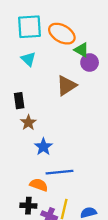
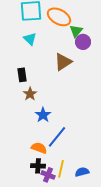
green triangle: (81, 50) -> (76, 31), turned 40
blue line: (60, 172) -> (57, 137), turned -45
black cross: (28, 206) -> (38, 166), moved

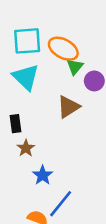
green triangle: (76, 31) -> (75, 67), moved
cyan triangle: (30, 39) -> (26, 77), size x1.6

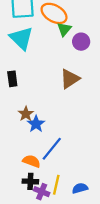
brown triangle: (68, 107) -> (70, 79), moved
brown star: (26, 148) -> (26, 114), moved

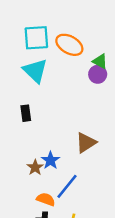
green triangle: (64, 29) -> (100, 61), moved, turned -42
brown triangle: (70, 79) -> (86, 143), moved
brown star: (26, 114) -> (35, 167), moved

